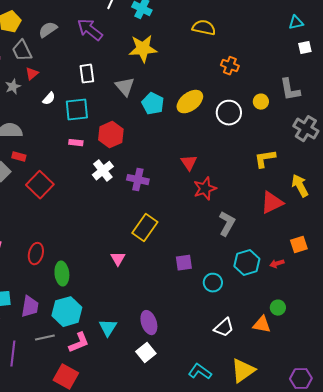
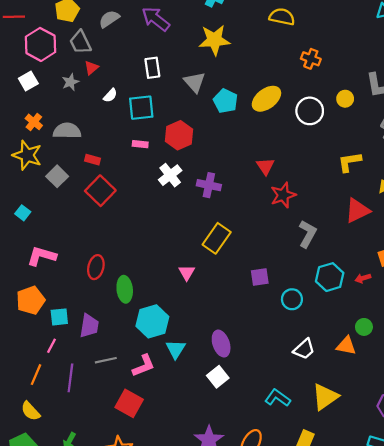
red rectangle: (19, 157) -> (93, 160), moved
cyan hexagon: (67, 312) -> (152, 321), moved

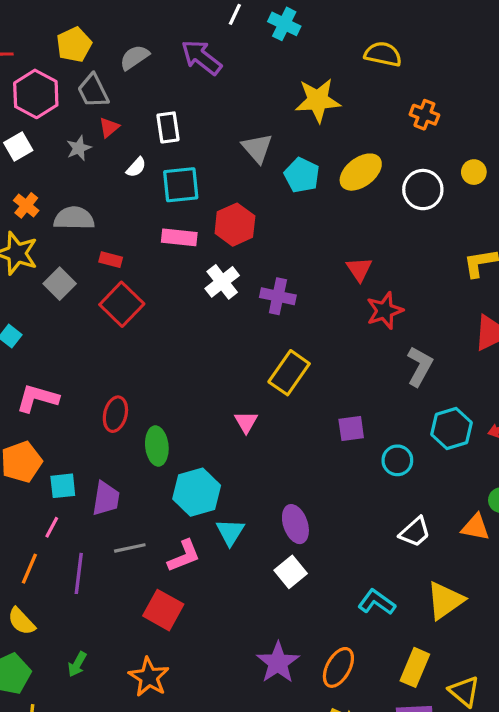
yellow star: (214, 40) -> (318, 100), moved
white rectangle: (152, 68) -> (168, 127), moved
pink rectangle: (140, 144) -> (179, 237), size x1.5

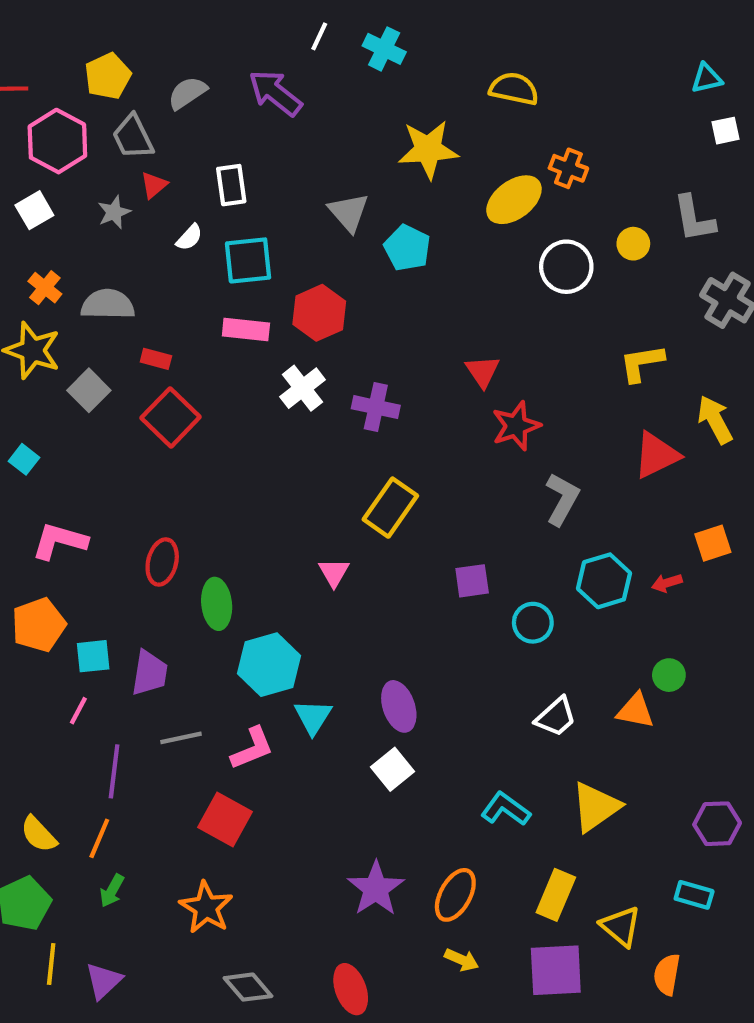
yellow ellipse: (361, 172) -> (514, 200), moved
orange line: (29, 569) -> (99, 838), moved

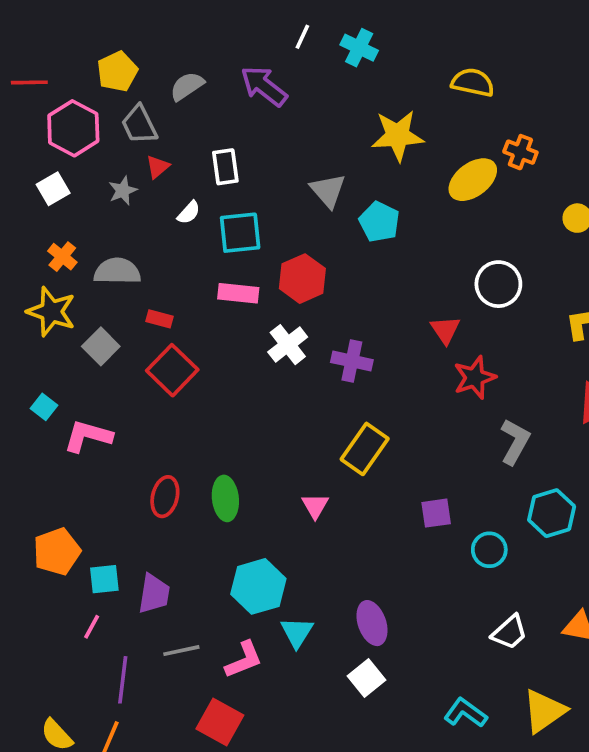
white circle: (566, 267) -> (498, 284), moved
pink L-shape: (60, 541) -> (88, 436), moved
green ellipse: (217, 604) -> (225, 498), moved

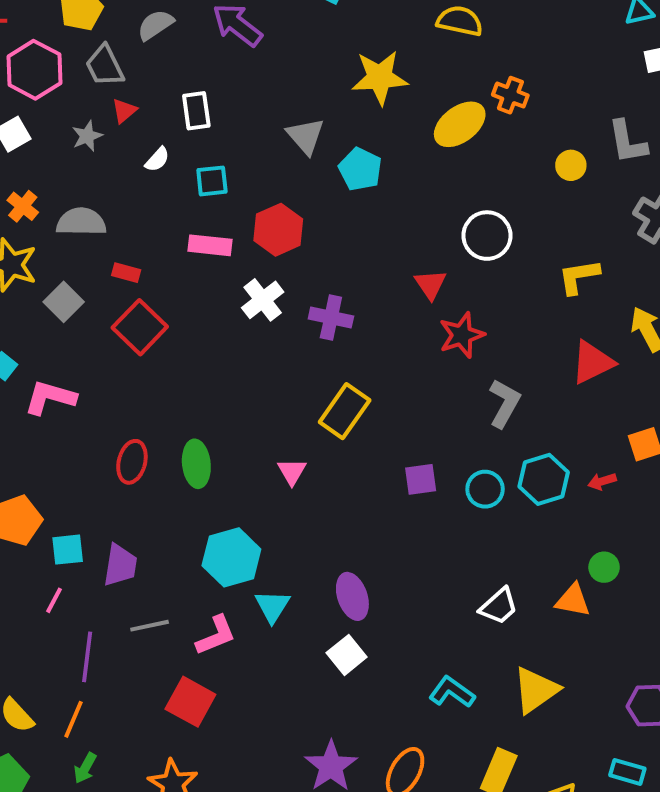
cyan square: (240, 233) -> (212, 181), size x0.7
cyan circle: (489, 550) -> (485, 489), moved

